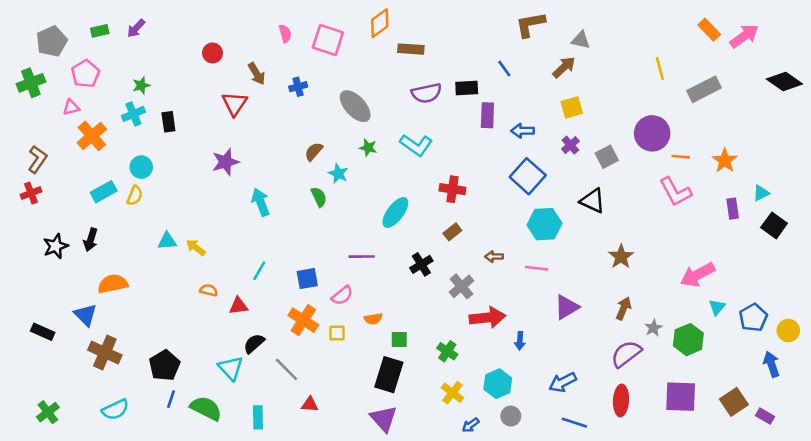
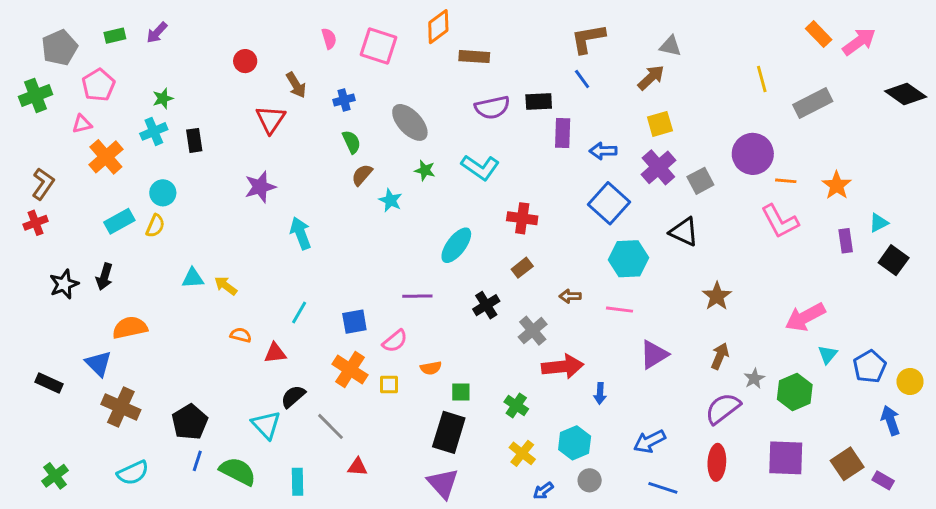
brown L-shape: (530, 24) -> (588, 39), moved
purple cross: (570, 145) -> (658, 167), size x1.6
green semicircle: (319, 197) -> (351, 142), moved

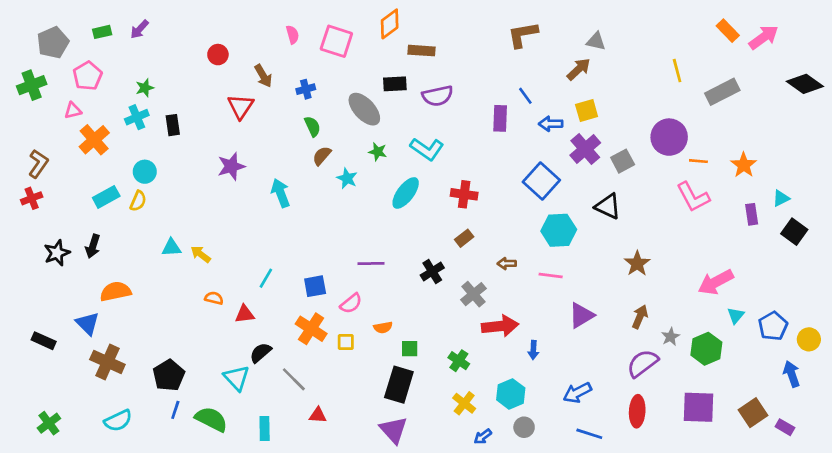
blue line: (582, 79) -> (525, 96), moved
black rectangle: (539, 101) -> (395, 84), moved
blue arrow: (603, 151) -> (551, 124), moved
cyan arrow: (301, 233) -> (281, 193), moved
cyan ellipse: (456, 245) -> (406, 193), moved

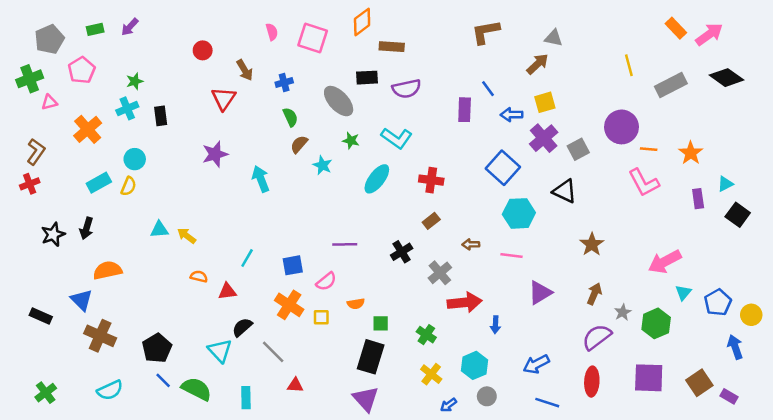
black diamond: (805, 84) -> (727, 78), moved
pink triangle: (73, 110) -> (49, 102), moved
blue line: (175, 410) -> (163, 380), turned -63

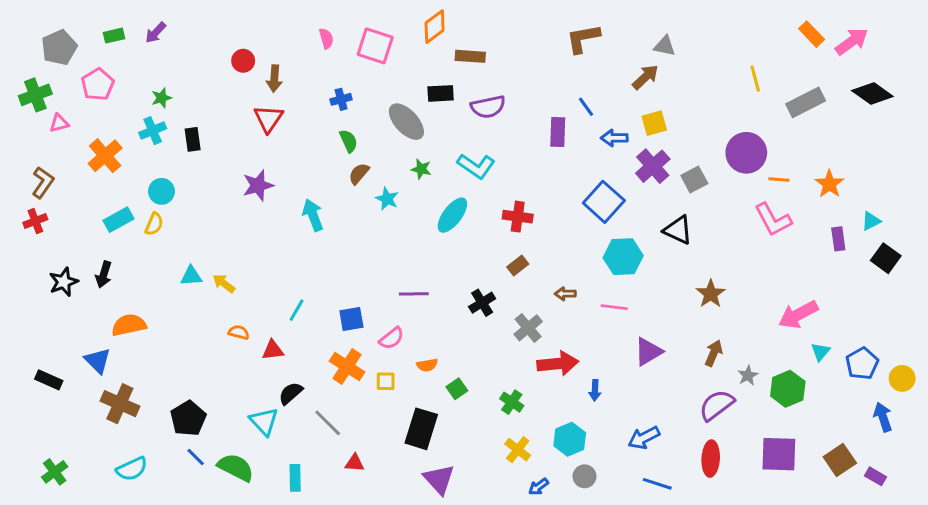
brown arrow: (245, 70) -> (274, 79), moved, turned 35
green square: (381, 323) -> (457, 389), turned -35
black rectangle: (371, 357) -> (421, 429), moved

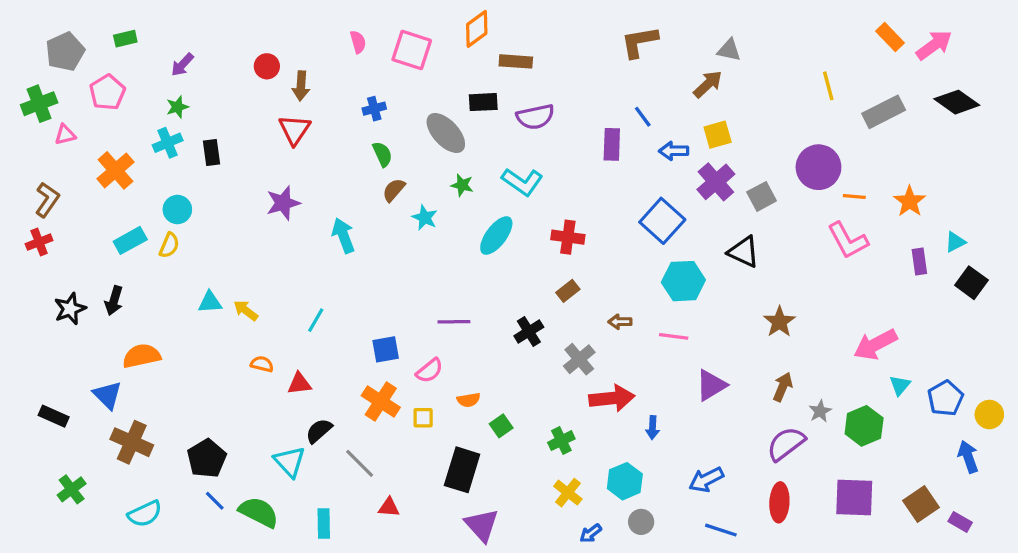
purple arrow: (156, 33) -> (182, 65), moved
cyan line: (297, 310) -> (316, 320), moved
green cross: (512, 402) -> (561, 441), turned 30
green cross: (55, 472) -> (72, 489), moved

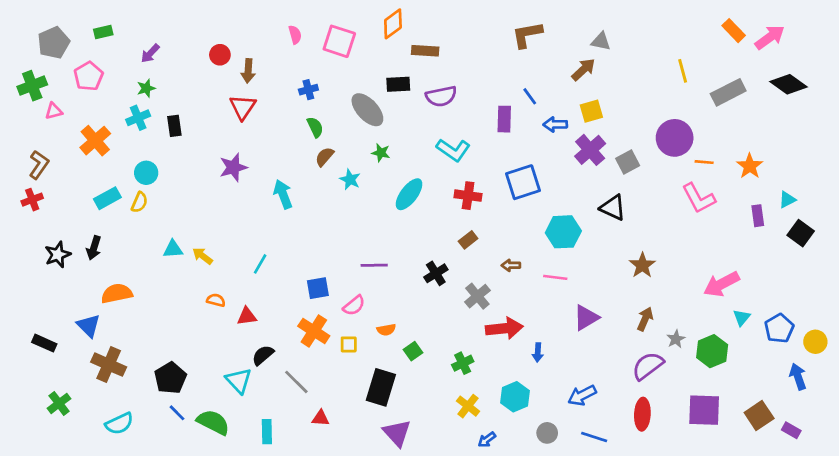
cyan L-shape: (522, 182) -> (453, 150), moved
blue square: (662, 221) -> (523, 182), moved, turned 30
gray circle: (641, 522) -> (547, 433), moved

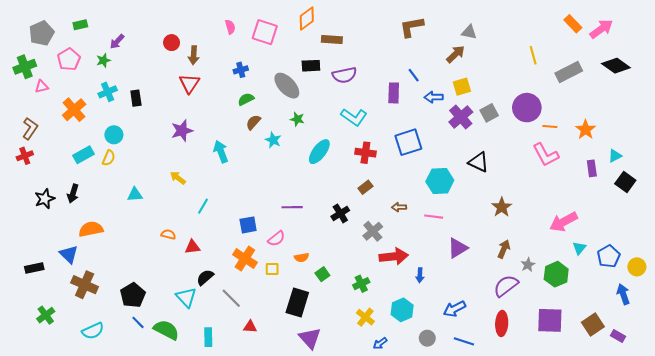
green star: (146, 88) -> (103, 60), moved
green semicircle: (315, 127) -> (246, 99), turned -91
gray square: (628, 162) -> (489, 113), moved
yellow arrow: (202, 256) -> (178, 178), moved
black rectangle: (44, 343) -> (34, 268), turned -36

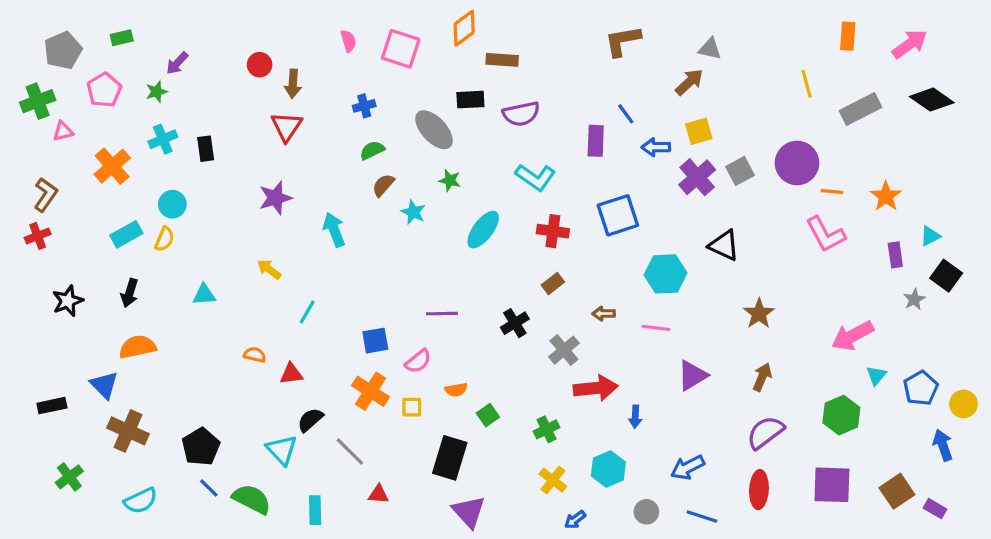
orange rectangle: (573, 24) -> (848, 36), moved, turned 48
black arrow: (73, 194) -> (130, 293), moved
gray star: (528, 265) -> (914, 299), moved

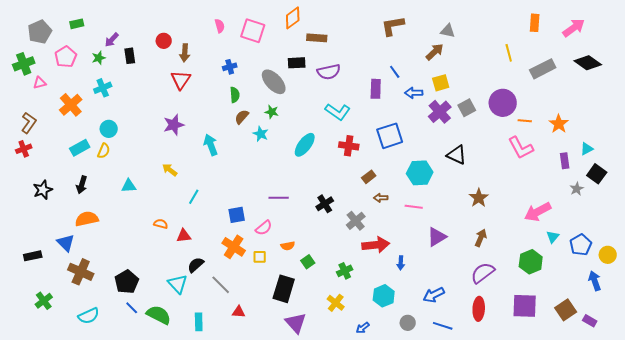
black rectangle: (206, 149) -> (130, 56), moved
green semicircle: (372, 150) -> (235, 95), turned 112
green star: (450, 180) -> (272, 112), moved
brown rectangle: (553, 283) -> (369, 177), moved
yellow cross: (553, 480) -> (336, 303), moved

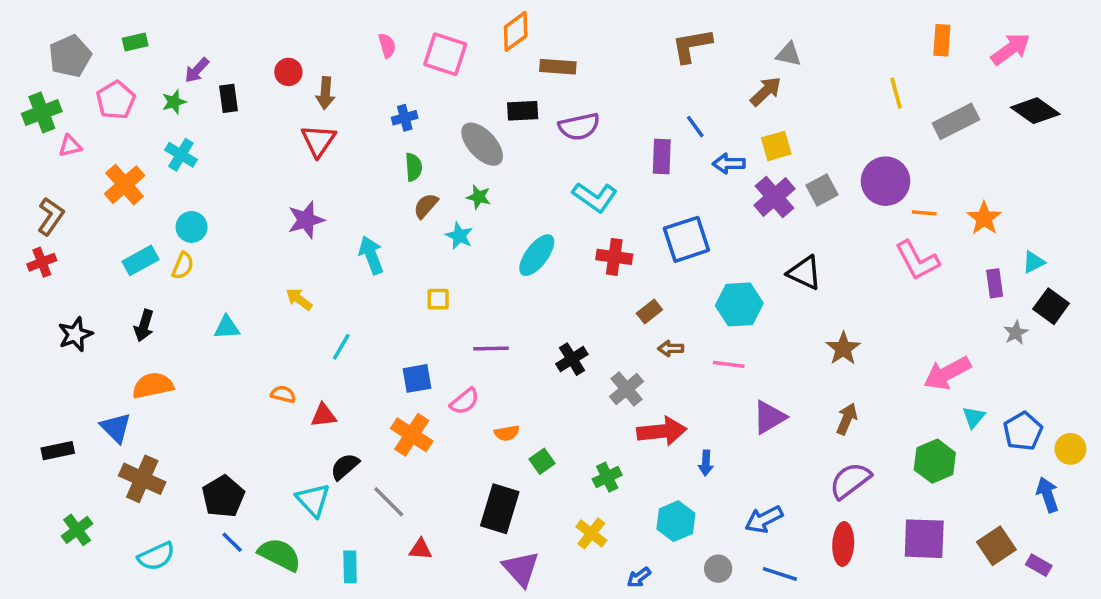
cyan cross: (103, 88) -> (181, 155), turned -36
yellow square: (260, 257) -> (438, 299), moved

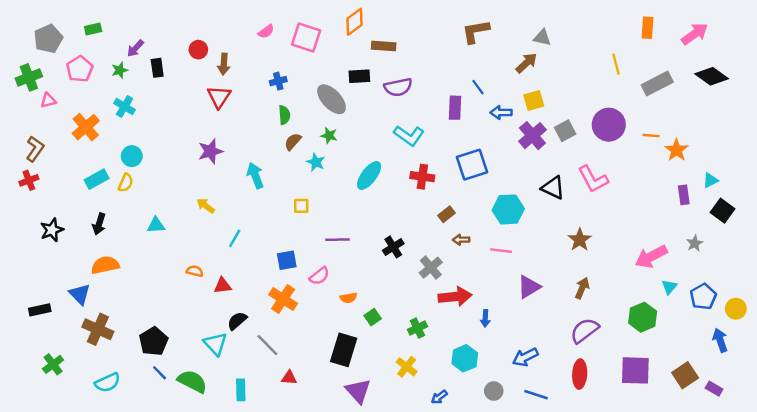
pink semicircle: (387, 46) -> (266, 31), turned 70
orange line: (924, 213) -> (651, 136), moved
pink L-shape: (917, 260) -> (593, 179), moved
gray star: (1016, 333) -> (695, 243), moved

